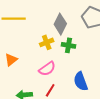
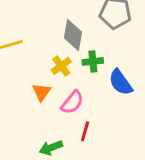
orange triangle: (11, 60) -> (42, 92), moved
blue semicircle: (81, 81) -> (121, 82), moved

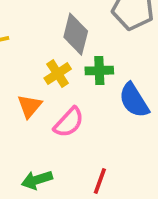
red line: (85, 131) -> (100, 181), moved

